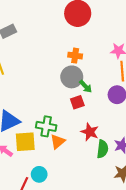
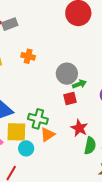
orange cross: (75, 56) -> (28, 56), moved
green arrow: (86, 86) -> (79, 84), turned -72
cyan circle: (39, 174) -> (26, 148), moved

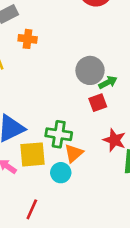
orange cross: (28, 56) -> (28, 39), moved
cyan circle: (26, 148) -> (61, 173), moved

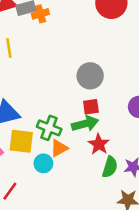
orange cross: (28, 39) -> (40, 14), moved, turned -35
green arrow: (108, 82) -> (85, 124), moved, size x1.5

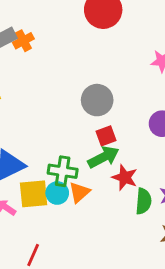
cyan circle: (43, 163) -> (57, 193), moved

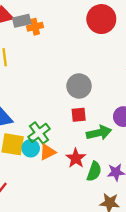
green arrow: (103, 157) -> (99, 133), moved
green cross: (63, 171) -> (39, 133), turned 30
red star: (125, 177) -> (76, 158), moved

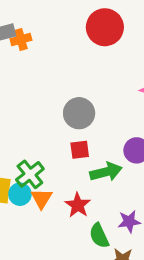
orange triangle: (48, 152) -> (42, 198), turned -30
green semicircle: (94, 171) -> (99, 236), moved, turned 138

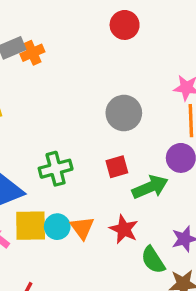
red circle: (105, 27) -> (125, 25), size x0.7
gray circle: (79, 113) -> (124, 113), moved
green cross: (30, 174) -> (56, 169), moved, turned 32

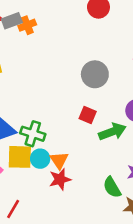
red square: (117, 167) -> (88, 115), turned 36
green cross: (56, 169) -> (33, 134), moved, turned 30
red star: (124, 229) -> (60, 179), moved, turned 30

